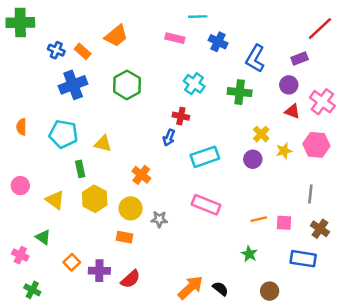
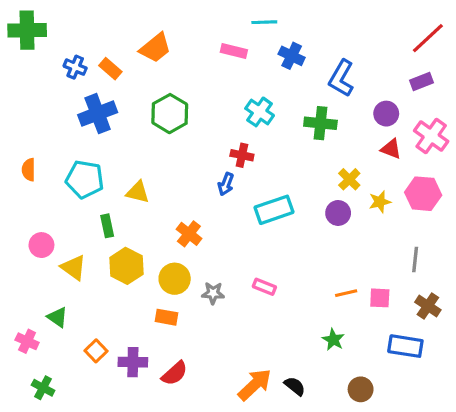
purple rectangle: (300, 59) -> (421, 81), moved
pink circle: (20, 186) -> (41, 245), moved
pink rectangle: (206, 205) -> (264, 287), moved, size x0.6

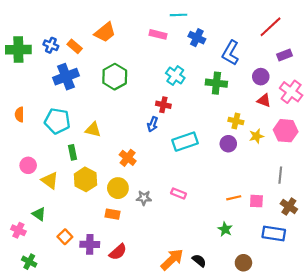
green cross: (27, 30) -> (18, 50), moved
red line: (428, 38) -> (270, 27), moved
yellow cross: (349, 179) -> (236, 121), turned -32

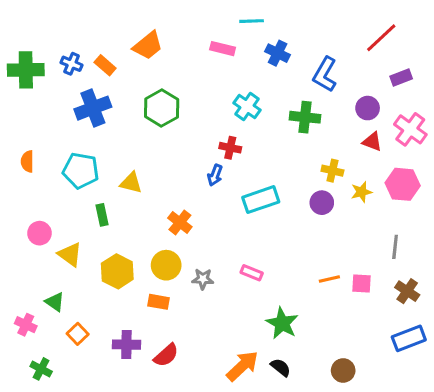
yellow hexagon: (85, 179) -> (117, 271), moved
green star: (225, 229) -> (282, 323), moved, size x1.5
blue rectangle: (274, 234) -> (409, 338), moved, turned -30
orange square: (65, 237) -> (78, 334), moved

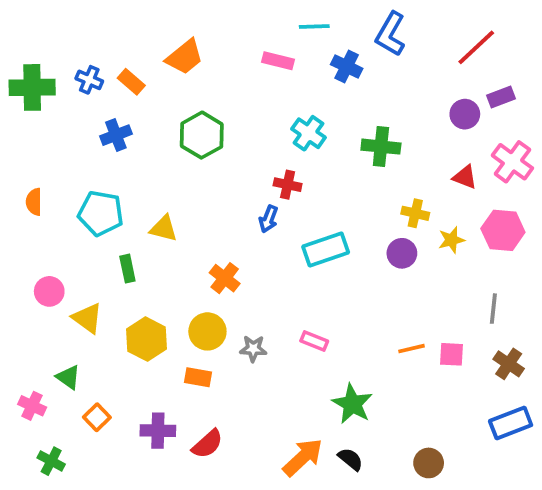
blue L-shape: (325, 74) -> (390, 34), moved
blue cross: (93, 108) -> (116, 135), size x0.7
purple circle: (368, 108) -> (465, 114), moved

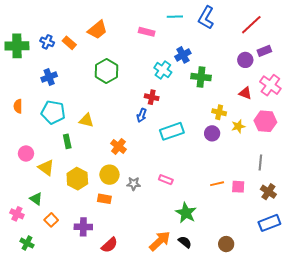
cyan line: (314, 26) -> (175, 17), moved
blue cross: (347, 66) -> (183, 55), moved, turned 35
blue cross: (116, 135) -> (49, 77), moved
red semicircle: (207, 444) -> (109, 245), moved

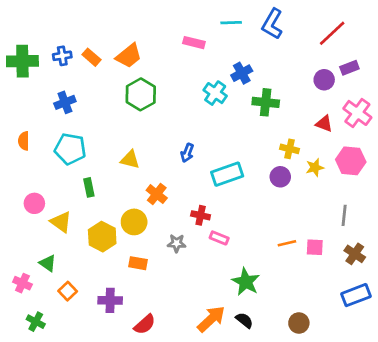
orange trapezoid: (97, 30) -> (129, 56), moved
blue cross: (47, 42) -> (62, 56), turned -32
red cross: (152, 97) -> (201, 215), moved
yellow triangle: (86, 120) -> (130, 160), moved
yellow circle: (109, 175) -> (134, 222), moved

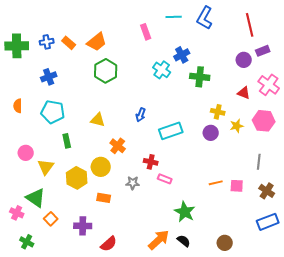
red line: (332, 33) -> (250, 25), turned -60
pink rectangle: (194, 43) -> (146, 32), turned 56
yellow triangle: (61, 222) -> (46, 167), turned 30
green triangle: (48, 263) -> (36, 198), size x1.5

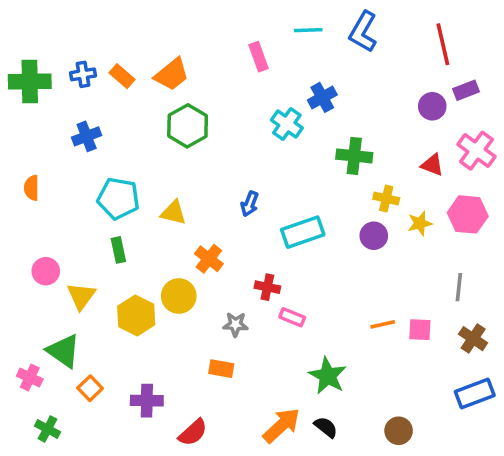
green cross: (200, 77) -> (354, 156), moved
cyan pentagon: (53, 112) -> (118, 198), moved
orange rectangle: (104, 198) -> (221, 369), moved

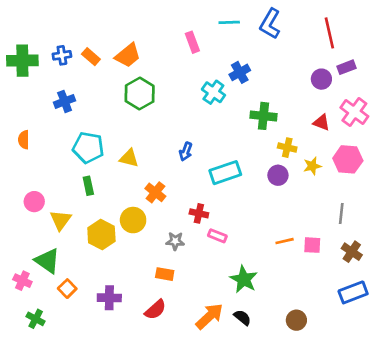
red semicircle: (193, 433) -> (155, 310), moved

